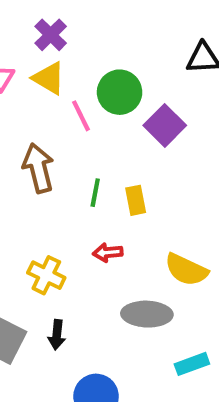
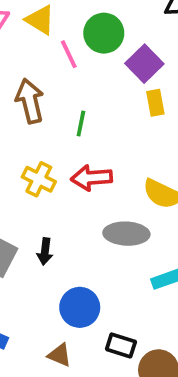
yellow rectangle: (136, 200) -> (155, 103), moved
red arrow: (108, 253) -> (92, 178), size x1.5
yellow cross: (46, 275) -> (39, 179), moved

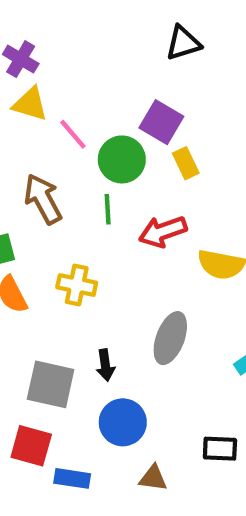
green circle: (104, 33) -> (122, 159), moved
red arrow: (92, 178) -> (163, 232), moved
gray ellipse: (126, 234) -> (170, 338), moved, turned -57
blue circle: (80, 307) -> (123, 422), moved

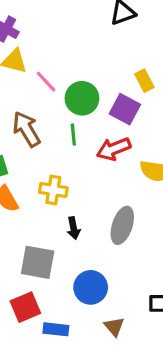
purple square: (161, 122) -> (125, 109), moved
yellow rectangle: (186, 163) -> (144, 81), moved
black arrow: (105, 365) -> (74, 228), moved
red square: (31, 446) -> (25, 307), turned -36
brown triangle: (153, 478) -> (114, 327), turned 45

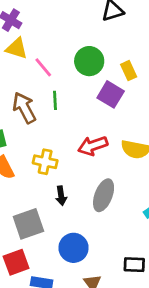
green circle: (82, 98) -> (89, 61), moved
green line: (73, 135) -> (55, 100), moved
red arrow: (114, 149) -> (93, 146), moved
gray square: (38, 262) -> (28, 224), turned -32

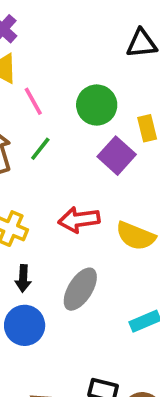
green line: (55, 100) -> (40, 149), turned 30
blue circle: (74, 248) -> (25, 325), moved

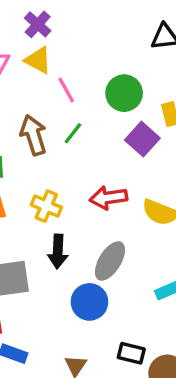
black arrow: (23, 278) -> (58, 251), size x1.4
blue circle: (25, 325) -> (89, 302), moved

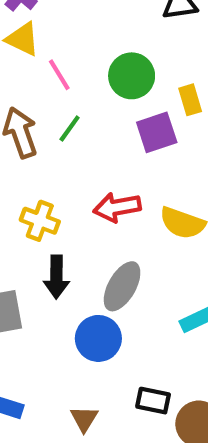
purple square: (142, 139) -> (157, 132), turned 32

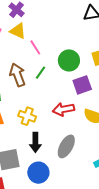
green circle: (132, 76) -> (69, 60), moved
purple square: (157, 132) -> (82, 85), moved
blue circle: (98, 338) -> (38, 173), moved

